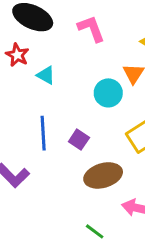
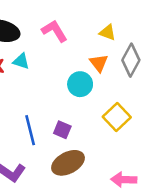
cyan triangle: (46, 75) -> (21, 61), moved
brown ellipse: (103, 175) -> (68, 163), moved

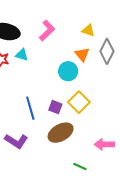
pink L-shape: (54, 31) -> (47, 30), turned 80
yellow square: (117, 117) -> (79, 102), moved

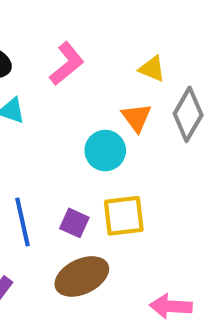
yellow square: (79, 102) -> (124, 216), turned 35

